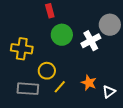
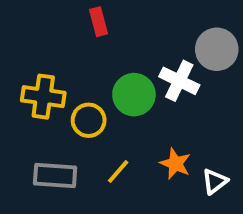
green circle: (62, 35) -> (134, 95), moved
white cross: (91, 41) -> (179, 81), turned -36
yellow circle: (47, 71) -> (89, 120), moved

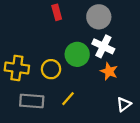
gray circle: (217, 49) -> (99, 17), moved
yellow cross: (43, 97) -> (17, 68), moved
orange star: (175, 164) -> (109, 71), moved

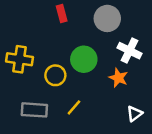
white cross: (103, 46) -> (130, 51), moved
yellow cross: (17, 68) -> (20, 59), moved

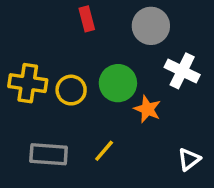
yellow circle: (55, 75) -> (71, 90), moved
orange star: (118, 78) -> (147, 109), moved

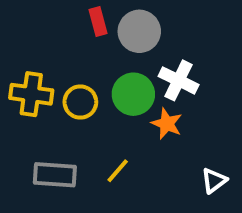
gray circle: (151, 26) -> (139, 31), moved
white cross: (182, 71) -> (179, 80), moved

